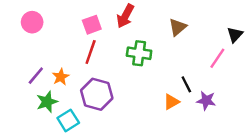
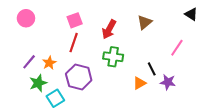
red arrow: (125, 16) -> (109, 29), moved
black triangle: (235, 35) -> (191, 14), moved, turned -40
green cross: (139, 53) -> (113, 57), moved

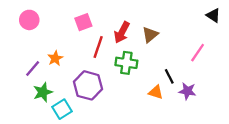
brown triangle: (145, 22) -> (150, 35), moved
red line: (74, 43) -> (98, 47), moved
orange star: (49, 63) -> (55, 58), moved
orange triangle: (139, 83) -> (156, 92), turned 48

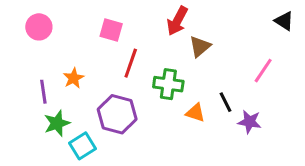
pink square: (83, 22) -> (111, 30), turned 36
red arrow: (122, 32) -> (177, 21), moved
purple line: (33, 68) -> (43, 92), turned -48
orange triangle: (156, 92) -> (195, 113), moved

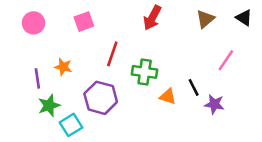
pink square: (111, 30) -> (84, 22), moved, turned -36
brown triangle: (200, 46) -> (205, 19), moved
orange star: (73, 78) -> (63, 67), turned -30

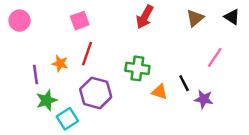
pink circle: (33, 23) -> (20, 21), moved
red line: (112, 54) -> (87, 54), moved

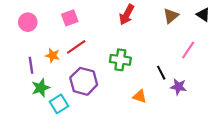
pink circle: (20, 21) -> (28, 22), moved
red line: (87, 54) -> (76, 47), turned 36
orange triangle: (159, 92) -> (140, 96), moved

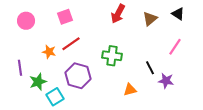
black triangle: (203, 15) -> (178, 14), moved
brown triangle: (171, 16) -> (150, 19), moved
purple line: (31, 65) -> (20, 68), moved
orange triangle: (140, 96) -> (130, 90), turned -32

